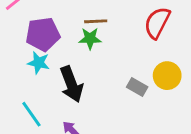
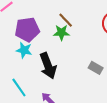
brown line: (96, 21) -> (66, 20), turned 49

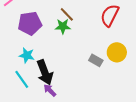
cyan star: (24, 50) -> (27, 55), moved
black arrow: (48, 66) -> (45, 72), moved

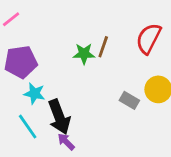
brown line: (67, 14) -> (103, 47), moved, turned 63
purple pentagon: (30, 23) -> (21, 62), moved

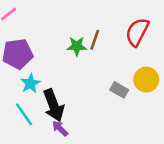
cyan star: (34, 94) -> (30, 83), turned 30

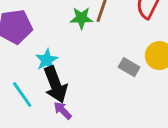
cyan star: (30, 83) -> (47, 60), moved

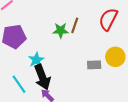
gray rectangle: (129, 67) -> (94, 65), turned -32

